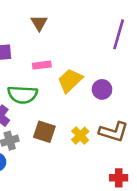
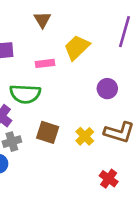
yellow trapezoid: (70, 80) -> (77, 48), moved
red cross: (119, 178) -> (109, 179), moved, turned 36

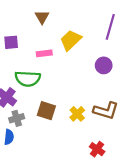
purple circle: (107, 89) -> (104, 65), moved

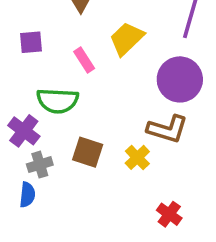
pink rectangle: (44, 53) -> (84, 60), turned 64
purple circle: (104, 65) -> (180, 79), size x1.6
brown L-shape: (106, 111) -> (167, 129), moved

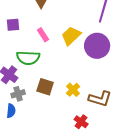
yellow trapezoid: (127, 39) -> (71, 36), moved
brown L-shape: (167, 129) -> (100, 99), moved
red cross: (169, 214) -> (81, 122), moved

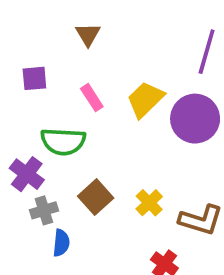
brown square: (45, 87) -> (96, 197), turned 30
blue semicircle: (11, 111) -> (61, 243), moved

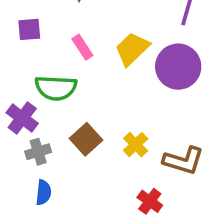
blue semicircle: (61, 243) -> (43, 192), moved

